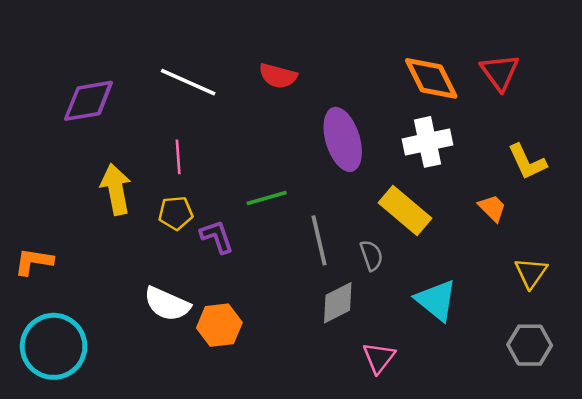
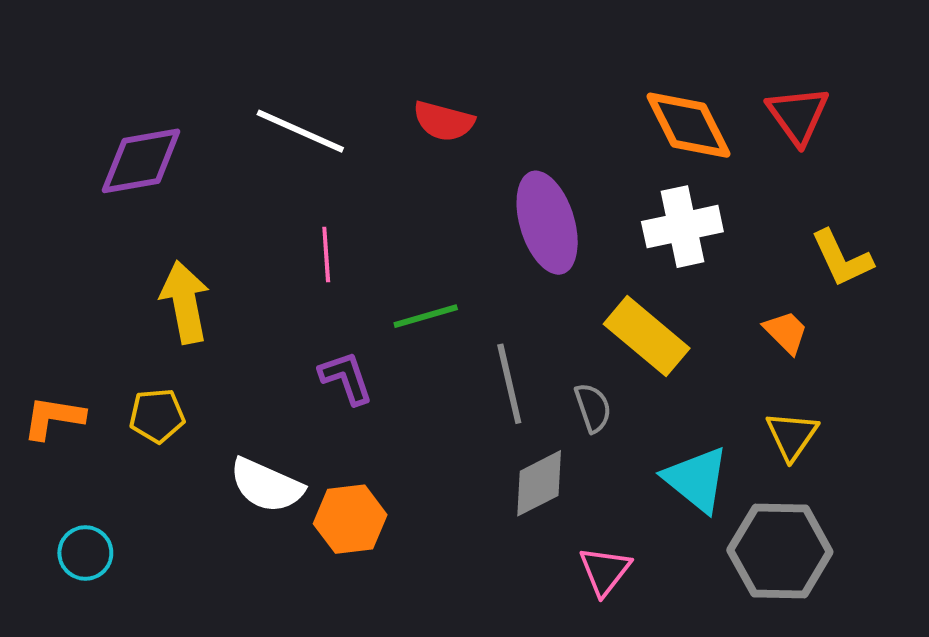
pink line: (178, 157) -> (326, 254), moved
yellow pentagon: (176, 213) -> (157, 416), moved
yellow triangle: (531, 273) -> (792, 436), moved
gray hexagon: (530, 345) -> (780, 551), moved, size x1.4
cyan circle: (54, 346) -> (85, 553), size x0.5

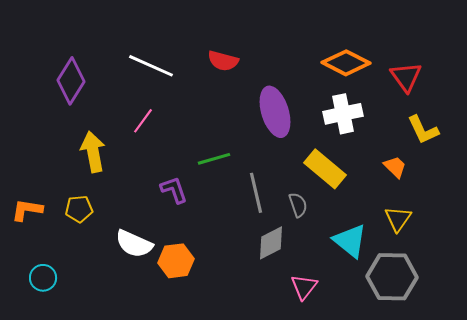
red triangle: (798, 115) -> (406, 77), moved
orange diamond: (688, 125) -> (346, 63), turned -36
purple diamond: (141, 161) -> (71, 81), turned -48
pink line: (326, 254) -> (143, 121), moved, turned 40

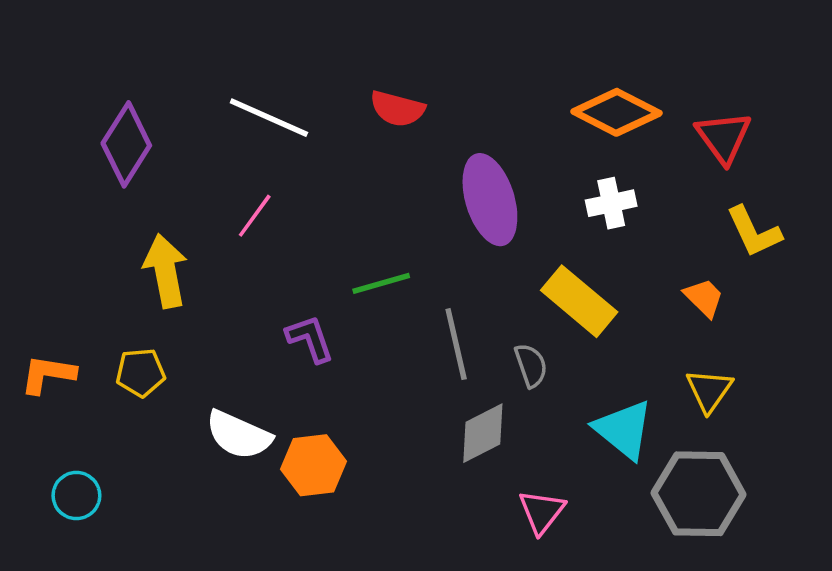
white cross: (343, 114) -> (611, 203), size x0.7

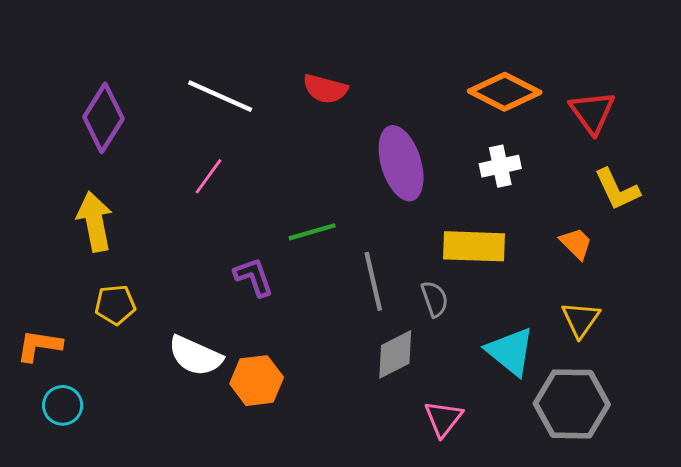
yellow arrow: (166, 271) -> (95, 222), moved
yellow rectangle: (579, 301) -> (474, 246), turned -38
orange L-shape: (48, 374) -> (39, 346), moved

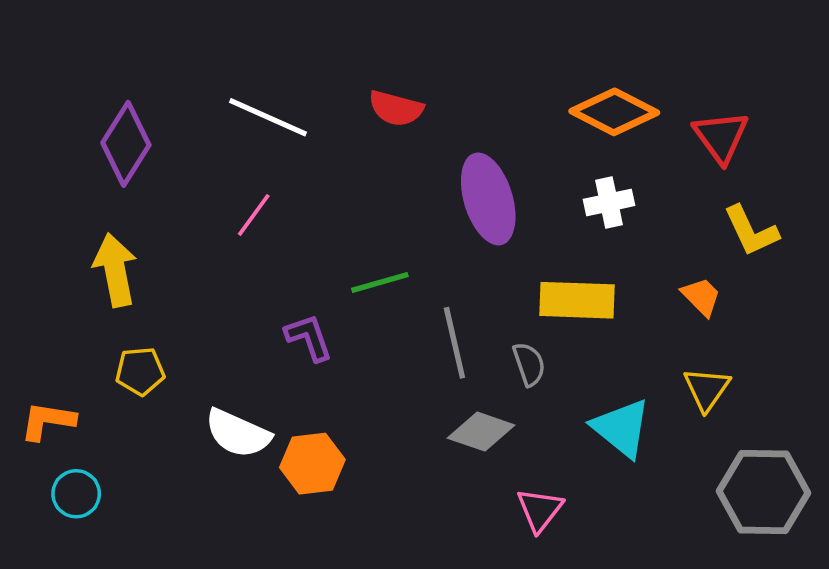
gray diamond: (395, 354) -> (481, 432), turned 46
gray hexagon: (572, 404) -> (764, 492), moved

